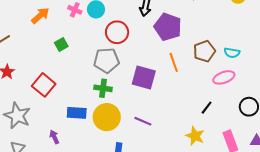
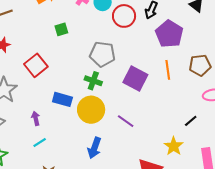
red circle: (117, 32) -> (124, 16), moved

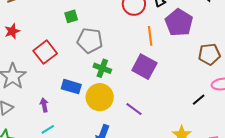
gray pentagon: (102, 54) -> (90, 41), moved
orange line: (168, 70) -> (150, 36), moved
black line: (191, 121) -> (199, 100), moved

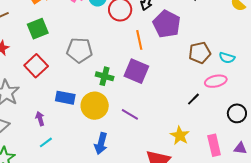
green square: (71, 16) -> (38, 29), moved, size x1.5
green cross: (102, 68) -> (105, 76), moved

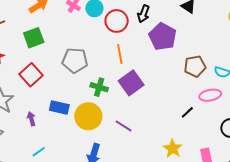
orange line: (139, 40) -> (120, 54), moved
purple square: (136, 71) -> (131, 83), turned 30
purple arrow: (40, 119) -> (31, 119), moved

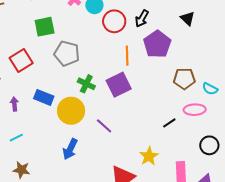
green square: (34, 38) -> (45, 27), moved
orange line: (120, 54) -> (127, 56), moved

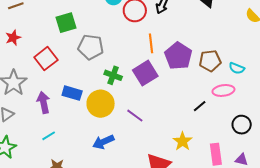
purple pentagon: (157, 44) -> (178, 56), moved
purple arrow: (14, 104) -> (43, 102), size x1.5
blue arrow: (70, 149) -> (103, 142), turned 45

